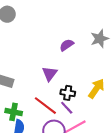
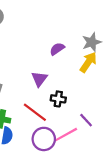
yellow arrow: (96, 89) -> (88, 62), moved
purple line: (67, 108) -> (86, 120), moved

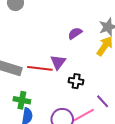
red line: (35, 112) -> (40, 68), moved, turned -30

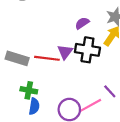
black cross: (76, 81) -> (87, 50), moved, size x1.6

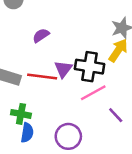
purple semicircle: (82, 23) -> (41, 35), moved
pink line: (91, 105) -> (93, 93), moved

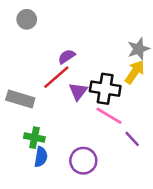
purple semicircle: (41, 35) -> (67, 57), moved
red line: (42, 77) -> (56, 77), moved, turned -48
pink line: (93, 93) -> (109, 116), turned 60

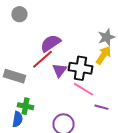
purple semicircle: (67, 57) -> (50, 43), size x1.5
purple line: (132, 139) -> (101, 107), turned -32
blue semicircle: (41, 157) -> (17, 119), moved

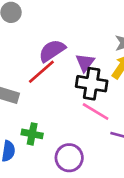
purple triangle: (59, 70) -> (85, 63), moved
green cross: (25, 106) -> (32, 134), moved

